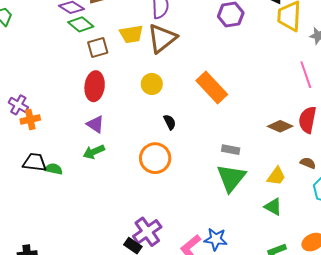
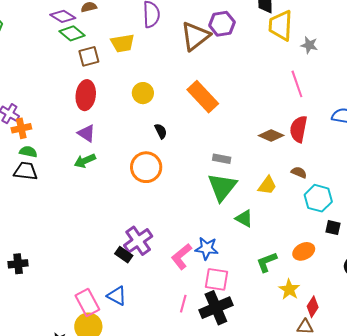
brown triangle: (162, 38) -> (195, 36), moved
green semicircle: (54, 169) -> (28, 152), moved
green triangle: (273, 207) -> (244, 218), moved

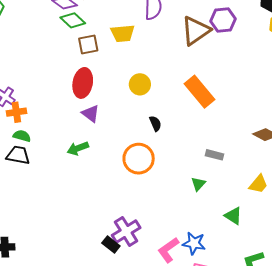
purple triangle: (86, 133) -> (91, 114), moved
green triangle: (222, 187) -> (198, 184), moved, size x0.5

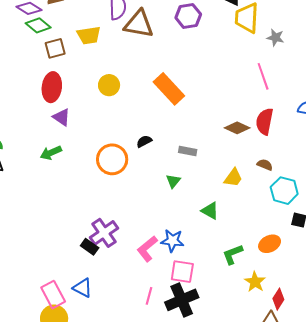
brown triangle: (196, 31) -> (139, 24), moved, turned 48
black semicircle: (155, 123) -> (144, 141), moved, turned -91

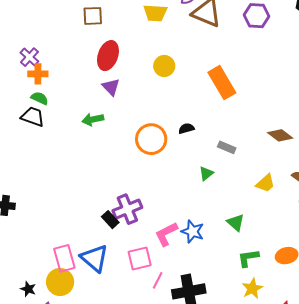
brown square: (55, 48) -> (93, 16), moved
green triangle: (210, 211) -> (236, 223), moved
pink square: (182, 272) -> (140, 259), moved, turned -35
yellow star: (255, 282) -> (252, 288), moved
blue triangle: (83, 288) -> (94, 258), size x1.4

